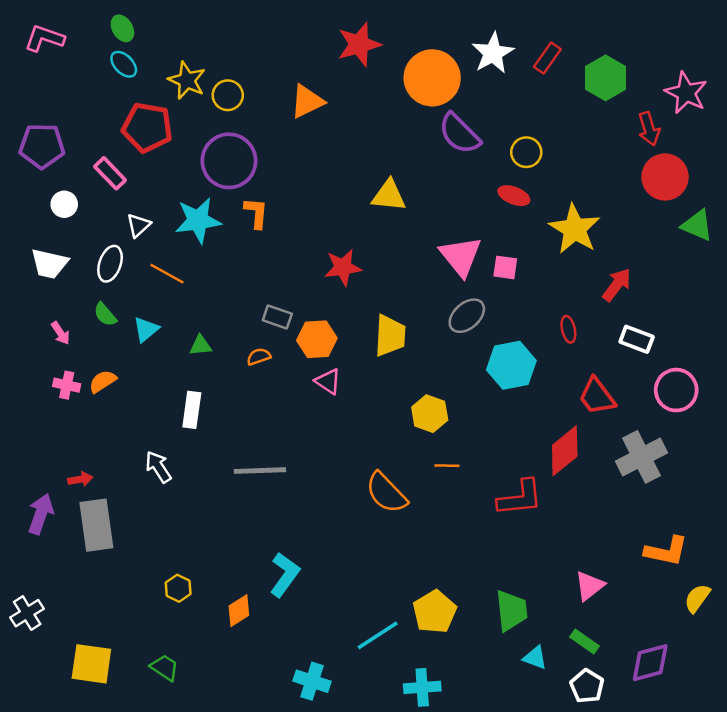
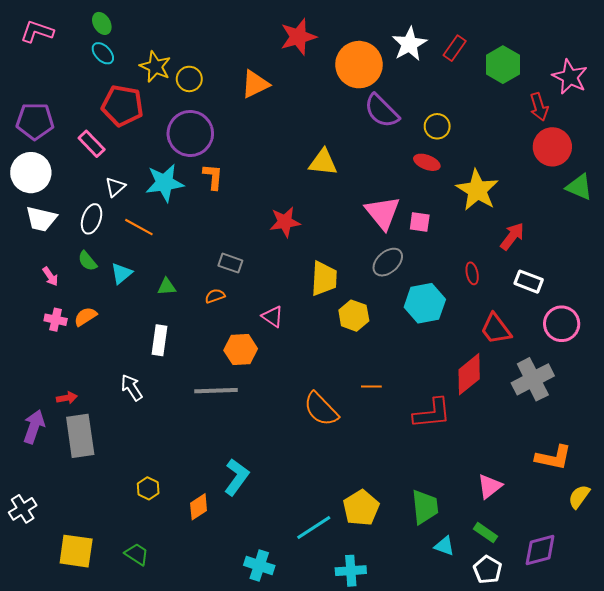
white circle: (64, 204) -> (31, 173), moved, size x1.8
orange hexagon: (317, 339) -> (241, 349), moved
yellow hexagon: (430, 414) -> (354, 316), moved

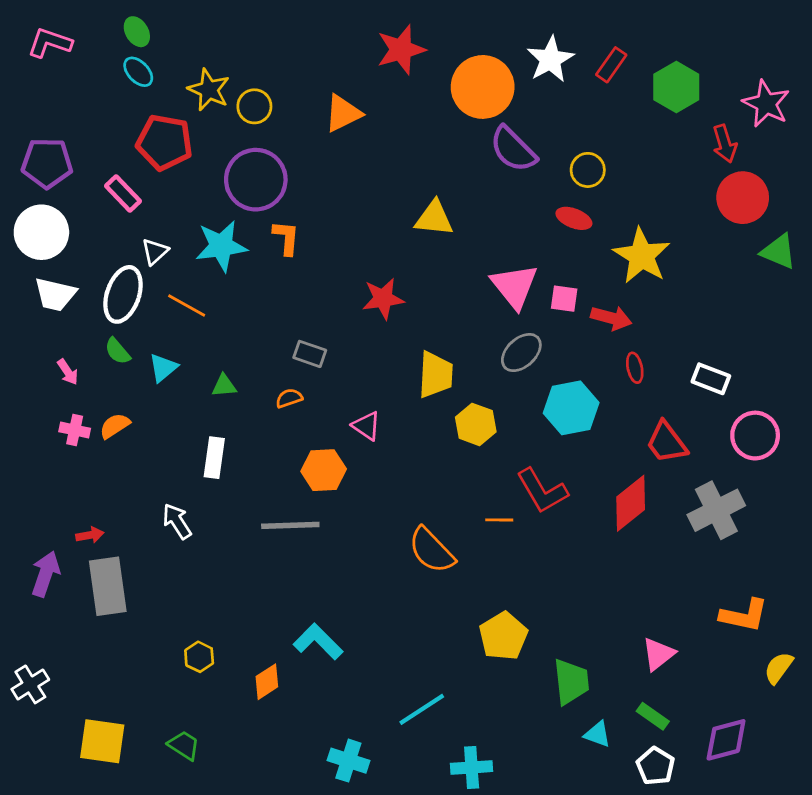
white ellipse: (92, 219) -> (123, 294), size x1.4
red arrow: (512, 236) -> (611, 318), moved, turned 68
red L-shape: (432, 413) -> (542, 491), moved, turned 66
cyan L-shape: (237, 477) -> (318, 642), turned -81
yellow pentagon: (361, 508) -> (503, 636), moved

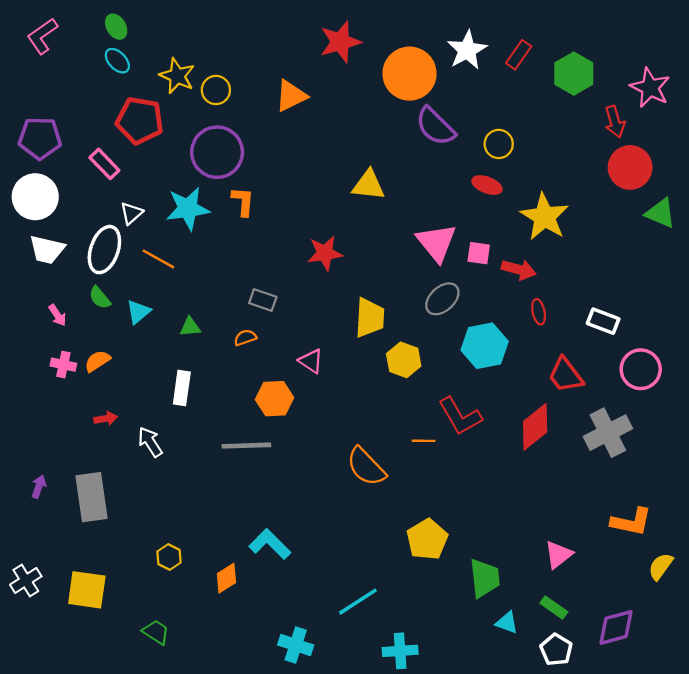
pink L-shape: (50, 43) -> (42, 36), turned -54
red arrow: (90, 535) -> (106, 419), moved
purple arrow: (46, 574) -> (39, 487), size x0.6
yellow square: (102, 741) -> (87, 590), moved

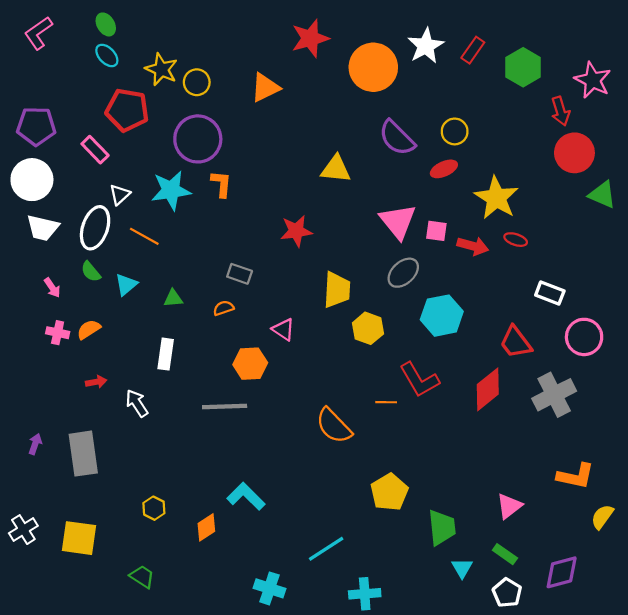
purple semicircle: (435, 126) -> (397, 138), moved
red ellipse: (487, 185) -> (444, 169), turned -45
red ellipse: (539, 312) -> (516, 240), moved, turned -60
cyan triangle: (507, 623) -> (462, 568), turned 40

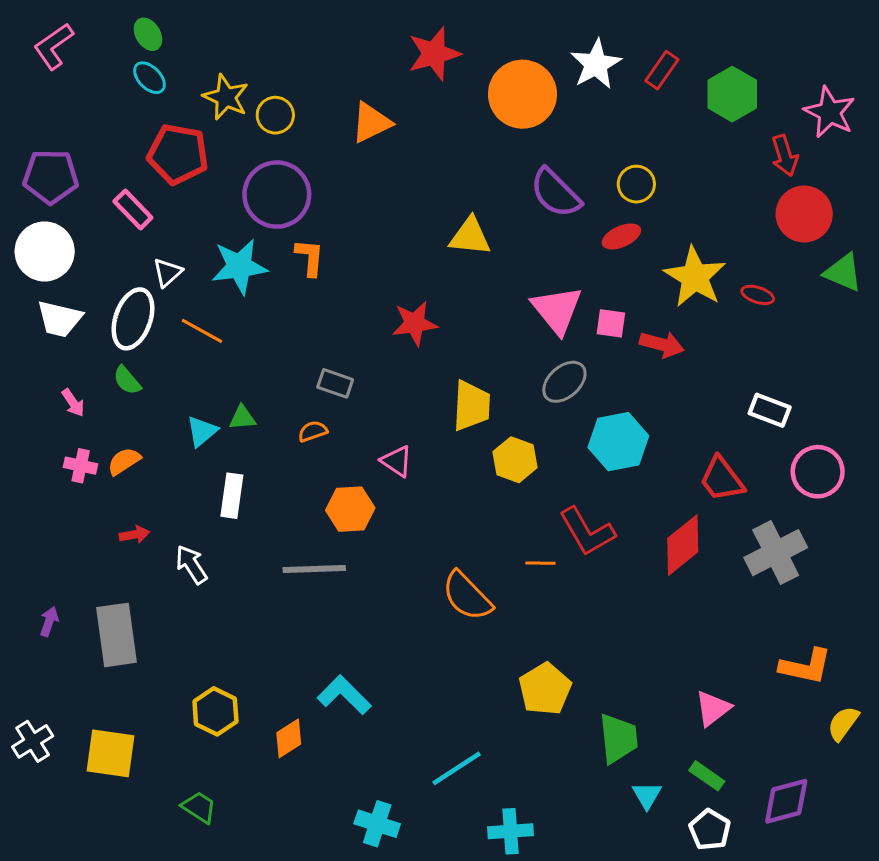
red ellipse: (516, 240) -> (758, 295), moved
cyan triangle: (126, 284) -> (202, 431), moved
yellow hexagon: (154, 508) -> (215, 711), size x1.4

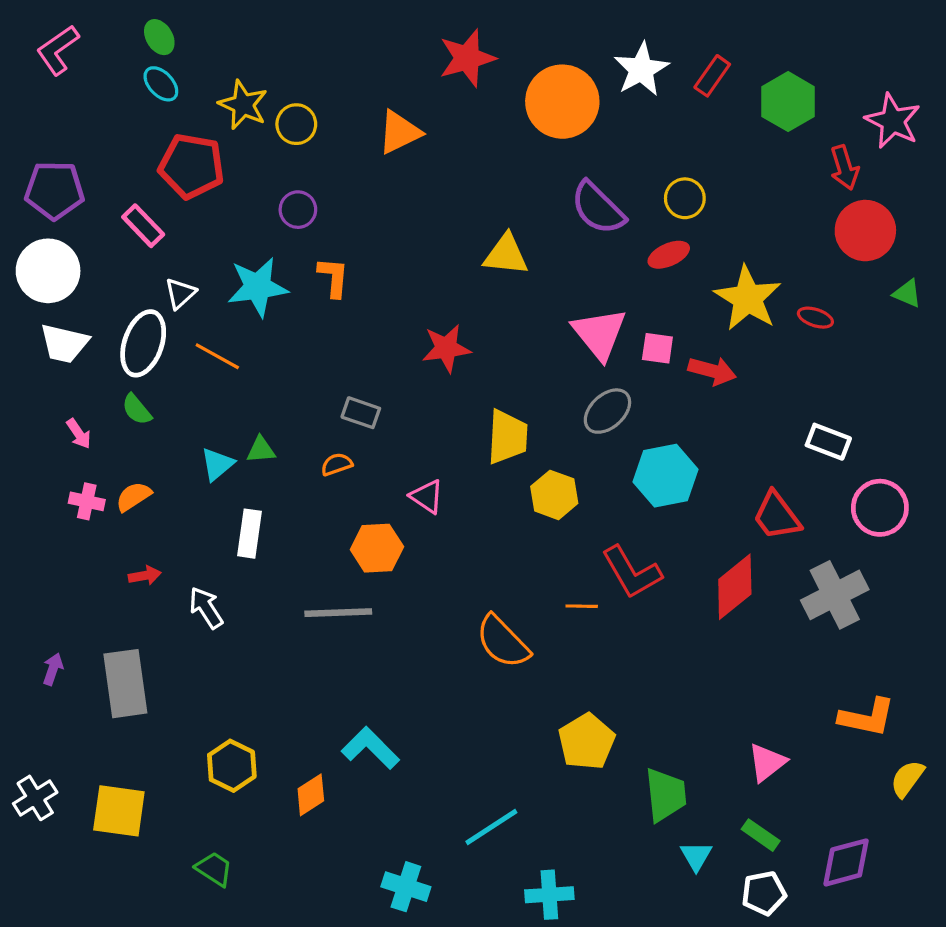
purple circle: (277, 195) -> (298, 210), size x0.5
green triangle: (843, 272) -> (907, 293), size x0.7
white pentagon: (710, 830) -> (764, 893), turned 30

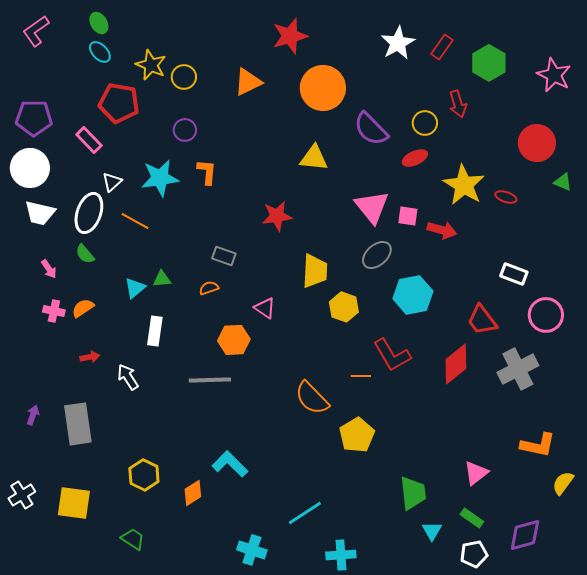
orange circle: (562, 102) -> (323, 88), moved
red arrow: (844, 168) -> (458, 104), moved
yellow pentagon: (586, 742) -> (357, 435), moved

